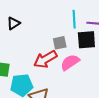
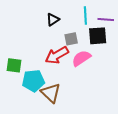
black triangle: (13, 23) -> (53, 19), moved

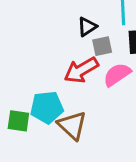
black triangle: (53, 19) -> (87, 27), moved
green square: (14, 65) -> (18, 121), moved

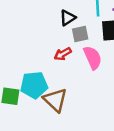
red arrow: (81, 70) -> (63, 54), size x0.6
pink semicircle: (117, 75) -> (93, 58), turned 100

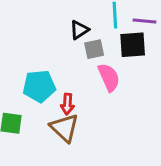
red arrow: (63, 54) -> (67, 104), moved, turned -56
cyan pentagon: (34, 85) -> (39, 86), moved

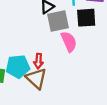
gray square: (94, 49) -> (58, 21), size x1.5
cyan pentagon: (39, 86) -> (18, 67), moved

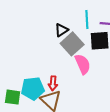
gray square: (58, 21) -> (72, 44), turned -30

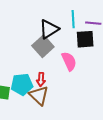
black triangle: (61, 30) -> (49, 29), size x1.5
gray square: (72, 44) -> (43, 46), moved

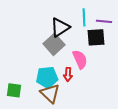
red arrow: (41, 79) -> (68, 74), moved
cyan pentagon: (22, 84) -> (47, 77), moved

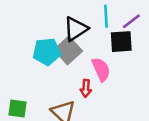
purple line: (104, 21) -> (131, 21), turned -42
cyan pentagon: (47, 77) -> (47, 52), moved

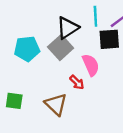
cyan pentagon: (47, 52) -> (27, 49), moved
red arrow: (86, 88) -> (77, 82), turned -49

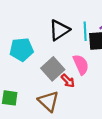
cyan line: (95, 16) -> (85, 31), moved
gray square: (61, 47) -> (53, 69), moved

